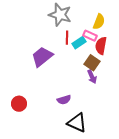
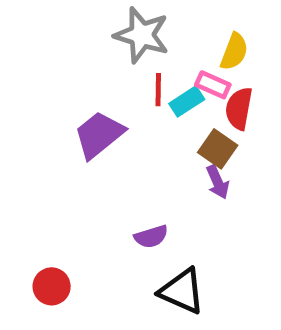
red circle: (19, 104) -> (52, 286), moved

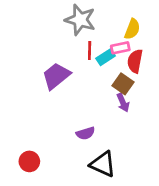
pink rectangle: (213, 85) -> (120, 48), turned -36

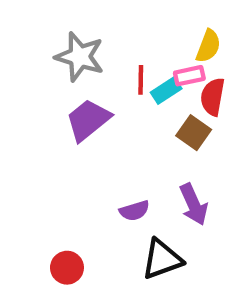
gray star: (80, 20) -> (80, 57), moved
purple arrow: (123, 103) -> (194, 204), moved, size x1.4
red circle: (29, 161) -> (67, 268), moved
black triangle: (103, 164) -> (162, 259), turned -44

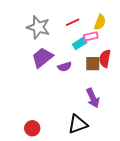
red line: (141, 80) -> (73, 22), moved, turned 64
red semicircle: (213, 97) -> (105, 59), moved
brown square: (194, 133) -> (93, 64), turned -35
purple semicircle: (134, 211) -> (65, 67), moved

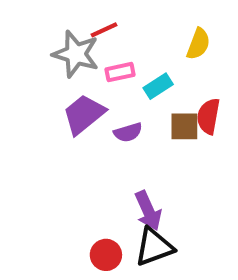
red line: (73, 22) -> (104, 30), moved
pink rectangle: (91, 36) -> (120, 72), moved
purple arrow: (93, 98) -> (148, 211), moved
red circle: (32, 128) -> (106, 255), moved

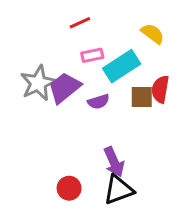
yellow semicircle: (198, 44) -> (153, 34), turned -75
gray star: (76, 54) -> (38, 83), moved, turned 30
cyan rectangle: (158, 86) -> (122, 66), size x1.6
red circle: (106, 255) -> (69, 188), moved

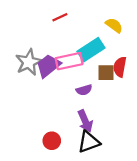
pink rectangle: (92, 55) -> (69, 61), moved, size x1.6
purple semicircle: (98, 102) -> (84, 90), moved

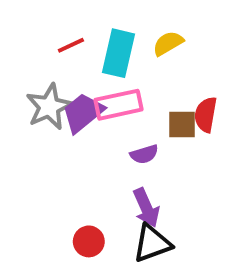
red line: (60, 17) -> (71, 45), moved
yellow semicircle: (114, 25) -> (168, 43), moved, turned -66
cyan rectangle: (91, 50) -> (118, 53), moved, turned -44

